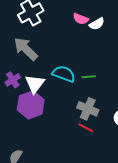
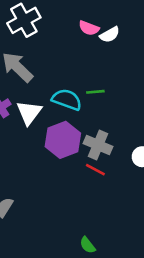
green line: (89, 77) -> (95, 92), moved
purple hexagon: (31, 105) -> (63, 140), moved

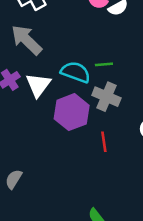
gray cross: (98, 145) -> (106, 97), moved
red line: (95, 170) -> (104, 142), turned 54

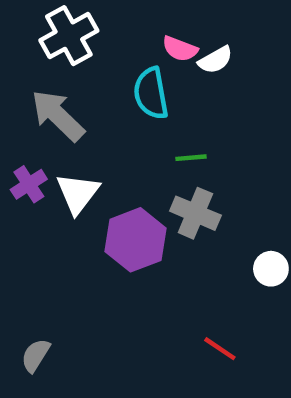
cyan semicircle: (76, 72) -> (151, 93), moved, turned -120
red line: (104, 142) -> (220, 349), moved, turned -48

